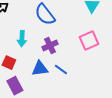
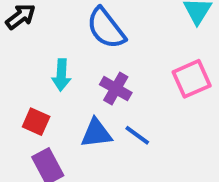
purple cross: (50, 46) -> (116, 89), turned -35

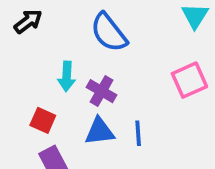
purple cross: (116, 89) -> (101, 91), moved
blue line: (137, 135) -> (138, 133), turned 50

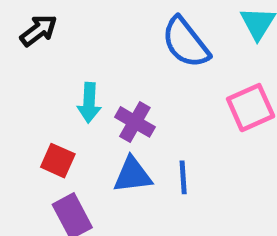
blue semicircle: (109, 32) -> (186, 42), moved

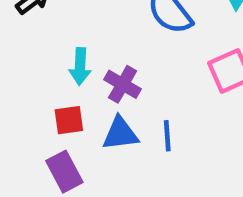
red square: (58, 161) -> (69, 120), moved, turned -32

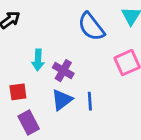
red square: (69, 120) -> (18, 92), moved
blue triangle: (120, 134) -> (62, 100), turned -30

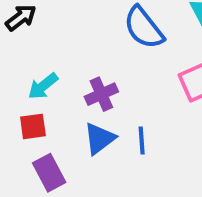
cyan arrow: (38, 60) -> (43, 86), moved, turned 48
purple cross: (63, 71) -> (101, 94), turned 36

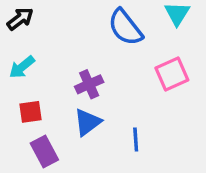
cyan arrow: (43, 86) -> (22, 67), moved
blue line: (142, 140) -> (136, 139), moved

